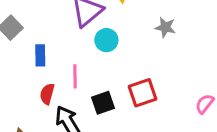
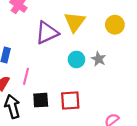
cyan circle: (106, 40) -> (76, 59), moved

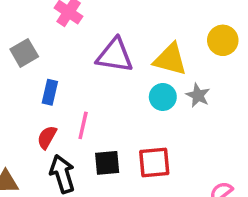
yellow triangle: (75, 22) -> (170, 59), moved, turned -50
purple triangle: (47, 33) -> (115, 55), turned 35

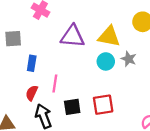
gray square: (24, 53) -> (13, 39), turned 30

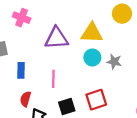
gray star: (129, 59) -> (114, 62), moved
pink line: (55, 84) -> (53, 79), moved

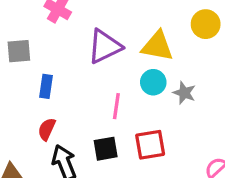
purple triangle: (56, 38) -> (105, 47), turned -30
pink line: (53, 79) -> (116, 106), moved

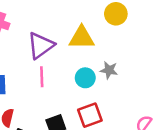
cyan circle: (153, 82) -> (85, 78), moved
pink line: (116, 106) -> (42, 77), moved

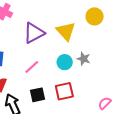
yellow triangle: (82, 38) -> (66, 31), turned 40
pink line: (42, 77) -> (32, 67), moved, turned 42

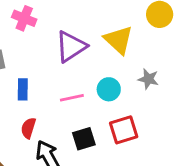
cyan circle: (65, 62) -> (109, 89), moved
pink line: (32, 67) -> (72, 98), turned 35

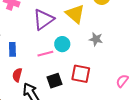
cyan circle: (109, 89) -> (62, 44), moved
red square: (124, 130) -> (81, 74), turned 30

